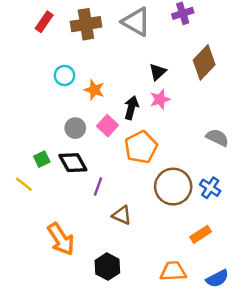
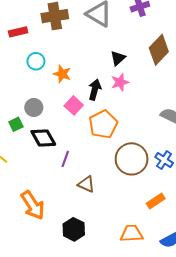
red rectangle: (44, 22) -> (18, 32), moved, turned 42
gray circle: (75, 128) -> (34, 107), moved
green square: (42, 159) -> (16, 124), moved

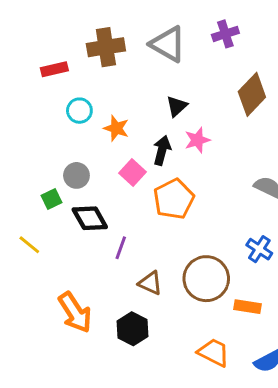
black triangle: (118, 58) -> (177, 106), moved
brown circle: (132, 159) -> (206, 279), moved
orange rectangle: (156, 201) -> (248, 307), turned 42
black hexagon: (74, 229) -> (133, 329), moved
orange trapezoid: (132, 234) -> (214, 352), turned 30

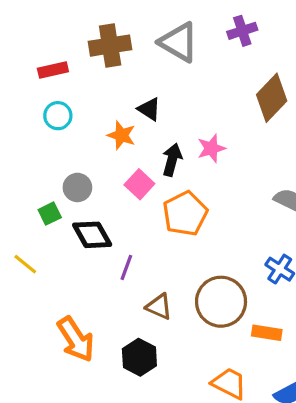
black triangle: (177, 106) -> (149, 109), moved, turned -45
cyan circle: (79, 111) -> (58, 116), moved

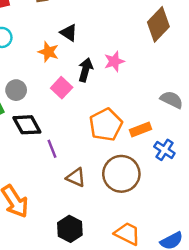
orange pentagon: (185, 214) -> (106, 125), moved
purple line: (126, 267) -> (52, 149), turned -42
orange rectangle: (267, 333) -> (141, 130), moved, turned -30
black hexagon: (139, 357) -> (70, 229), moved

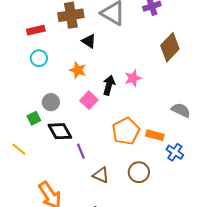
black triangle: (69, 33) -> (89, 41), moved
orange rectangle: (141, 130) -> (155, 135), turned 36
brown circle: (121, 174) -> (139, 172), size x0.7

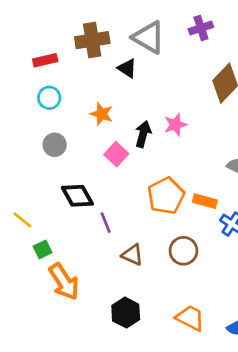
black triangle: (89, 41) -> (127, 68), moved
gray circle: (51, 102) -> (55, 145), moved
green square: (34, 118) -> (43, 249), moved

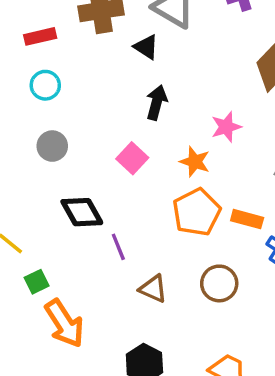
orange star: (102, 114) -> (195, 162), moved
pink star: (175, 125) -> (226, 127), moved
black arrow: (143, 134) -> (157, 103), moved

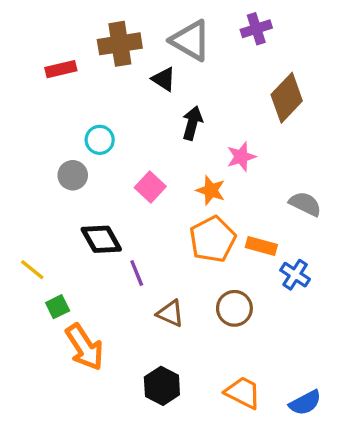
cyan circle: (45, 85) -> (100, 140), moved
black arrow: (157, 103) -> (192, 123), moved

